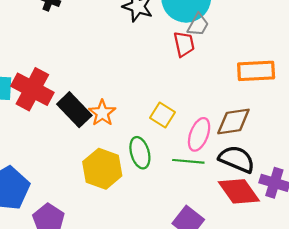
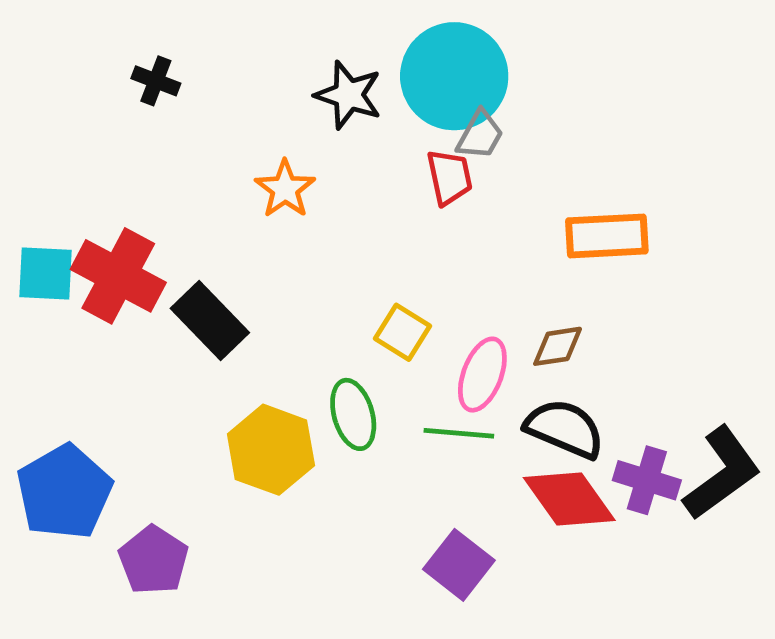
orange star: (102, 113) -> (285, 189), moved
brown diamond: (233, 121) -> (558, 346), size x0.7

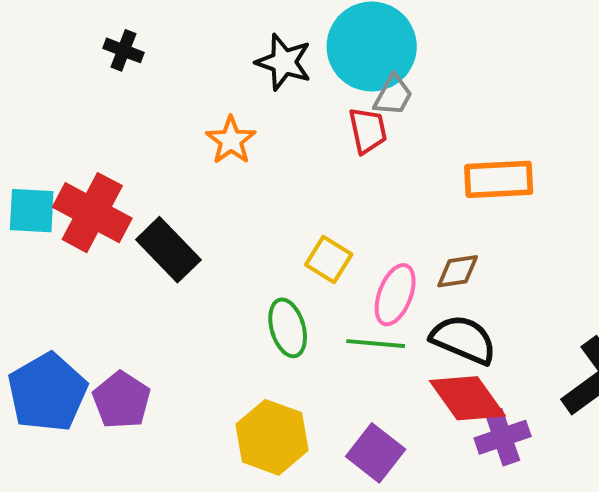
yellow hexagon: (271, 450) -> (272, 437), moved
purple cross: (647, 480) -> (503, 437), moved, turned -36
purple pentagon: (154, 560) -> (122, 400), moved

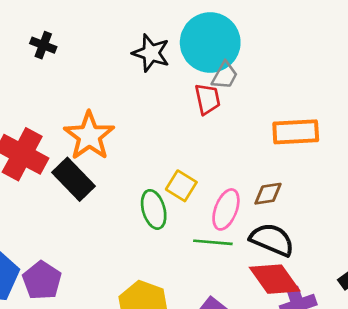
orange star: (231, 140) -> (89, 136), moved, size x1.5
green ellipse: (288, 328) -> (154, 209), moved

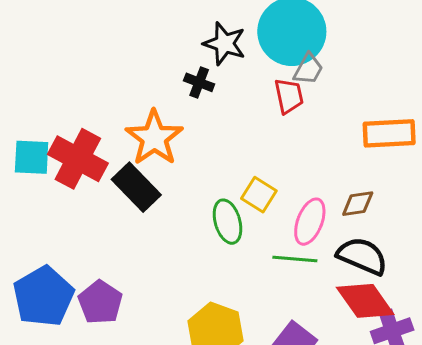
black cross: (43, 45) -> (199, 82), moved

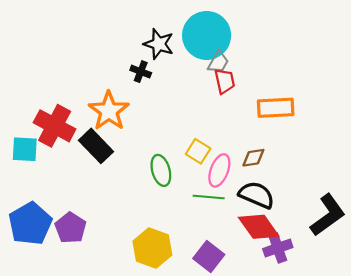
red trapezoid: (289, 96) -> (225, 81), moved
cyan square: (32, 157) -> (25, 149), moved
yellow square: (259, 195) -> (198, 151), moved

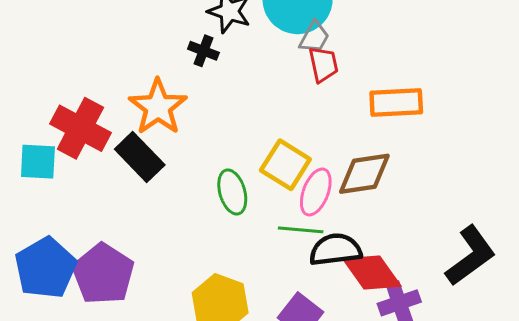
yellow square: (198, 151) -> (285, 165), size x1.4
brown diamond: (253, 158) -> (364, 174), size x1.6
black semicircle: (257, 195) -> (335, 250), moved, turned -30
purple pentagon: (71, 228) -> (103, 274), size x1.4

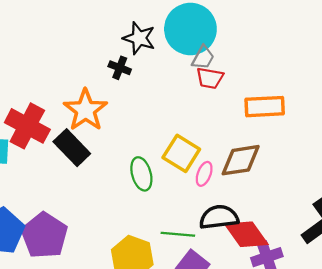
red trapezoid: (323, 64) -> (210, 78), turned 112
pink ellipse: (316, 192) -> (204, 174), size x0.7
green line: (301, 230) -> (178, 234), moved

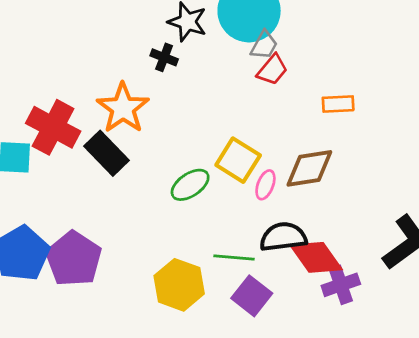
red trapezoid: (210, 78) -> (272, 70), turned -60
orange rectangle: (265, 107) -> (338, 104), size x0.7
green ellipse: (141, 174) -> (190, 185), turned 72

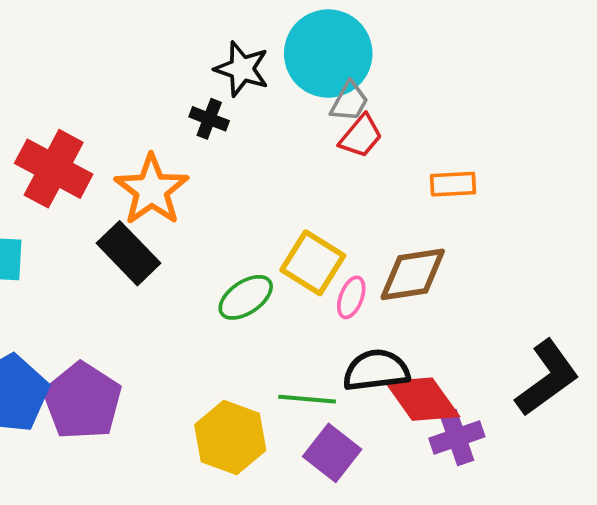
red cross: (53, 127) -> (54, 169), moved

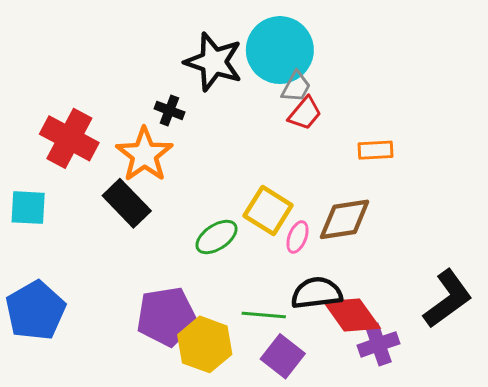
black star: (242, 69) -> (214, 62), size x1.4
black cross: (209, 119) -> (169, 110), moved
purple pentagon: (82, 401) -> (166, 317), moved, turned 30

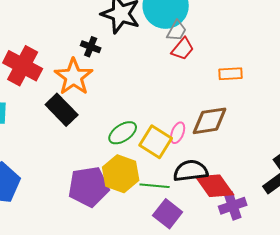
yellow square: (268, 211) -> (156, 142), moved
yellow hexagon: (205, 344) -> (121, 174), moved

